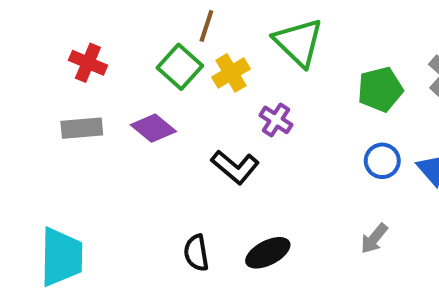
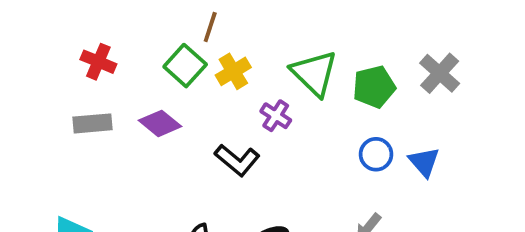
green triangle: (298, 42) -> (314, 73), moved

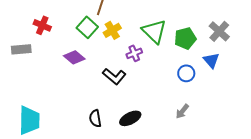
purple cross: (276, 116) -> (134, 53), turned 35
gray rectangle: (93, 123) -> (21, 49), moved
blue triangle: (424, 162) -> (211, 60), moved

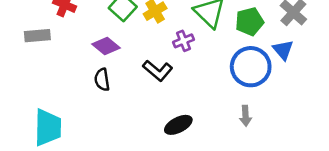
blue circle: (186, 73) -> (251, 67), size x1.8
gray arrow: (182, 111) -> (246, 116), turned -42
black semicircle: (95, 118) -> (102, 80), moved

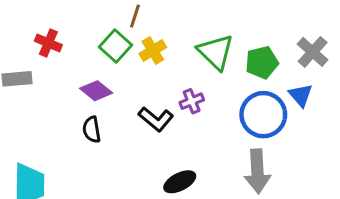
purple cross: (183, 41) -> (192, 101), moved
gray arrow: (246, 116) -> (257, 171), size x1.8

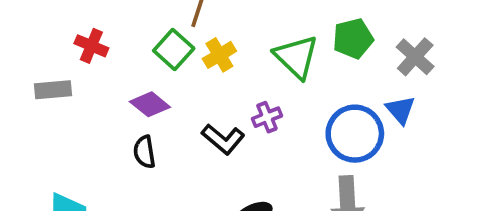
green pentagon: (262, 62) -> (353, 38), moved

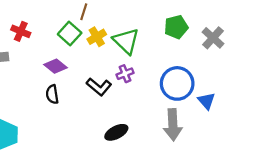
green triangle: (296, 57) -> (126, 41), moved
blue triangle: (401, 110) -> (206, 101), moved

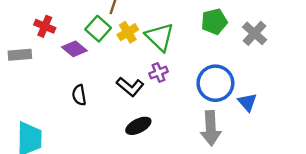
purple diamond: (56, 66) -> (74, 49), moved
black ellipse: (116, 132) -> (138, 126), moved

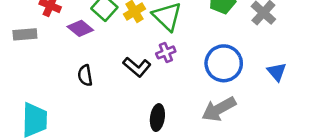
blue triangle: (247, 102) -> (277, 72), moved
black ellipse: (138, 126) -> (157, 118), moved, turned -55
gray arrow: (211, 128) -> (219, 109), turned 64

